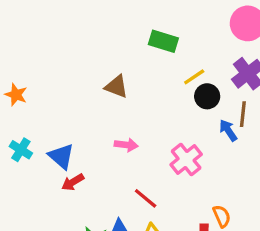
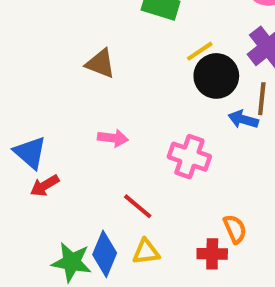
black circle: (207, 96) -> (216, 76), size x1.4
blue arrow: (228, 130) -> (243, 119), turned -40
pink cross: (186, 159) -> (189, 157), turned -32

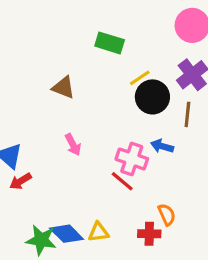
blue arrow: (243, 119) -> (162, 146), moved
pink arrow: (113, 138) -> (73, 145), turned 55
red line: (138, 206) -> (122, 181), moved
blue diamond: (105, 254) -> (67, 234), turned -68

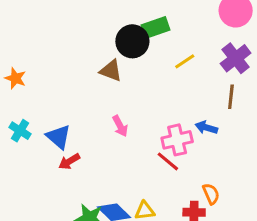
green rectangle: (110, 43) -> (156, 27), turned -36
black circle: (152, 97) -> (132, 41), moved
pink cross: (132, 159) -> (177, 140), turned -32

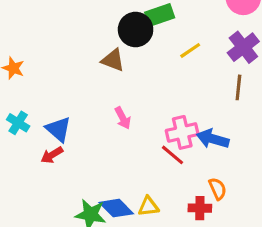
blue arrow: (206, 128) -> (213, 139), moved, size x1.4
red arrow: (69, 161) -> (52, 155), moved

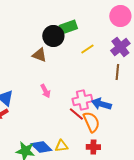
orange semicircle: (218, 189) -> (91, 122), moved, size x1.5

